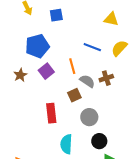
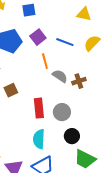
purple square: (46, 71) -> (38, 37), moved
brown cross: (106, 78) -> (79, 81), moved
brown square: (74, 95) -> (11, 90), moved
red rectangle: (51, 113) -> (39, 108), moved

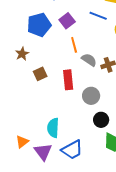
blue line: (65, 42) -> (98, 16), moved
red rectangle: (39, 108) -> (68, 80), moved
cyan semicircle: (39, 139) -> (53, 128), moved

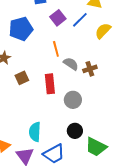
blue line: (98, 16) -> (80, 20), turned -66
purple square: (67, 21) -> (58, 18), moved
black circle: (101, 120) -> (75, 131), moved

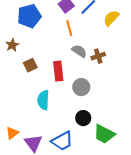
orange line: (56, 49) -> (69, 28), moved
cyan semicircle: (35, 132) -> (43, 100), moved

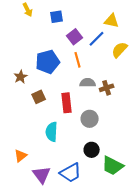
blue pentagon: (29, 16) -> (48, 62), moved
gray semicircle: (79, 51) -> (88, 83), turned -35
orange triangle: (12, 133) -> (21, 156), moved

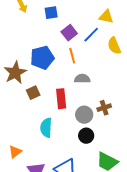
yellow semicircle: (120, 50) -> (114, 46), turned -66
brown star: (21, 77) -> (15, 73), size x1.6
brown cross: (107, 88) -> (104, 108), moved
black circle: (92, 150) -> (86, 136), moved

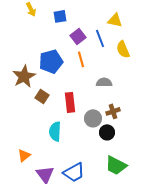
blue line: (91, 35) -> (100, 38), turned -66
gray semicircle: (82, 79) -> (104, 82), moved
brown square: (33, 93) -> (42, 96), turned -32
black circle: (86, 136) -> (107, 132), moved

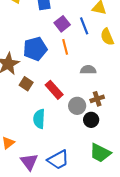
red rectangle: (70, 102) -> (54, 90), turned -36

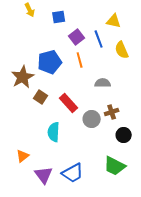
black circle: (91, 120) -> (124, 135), moved

